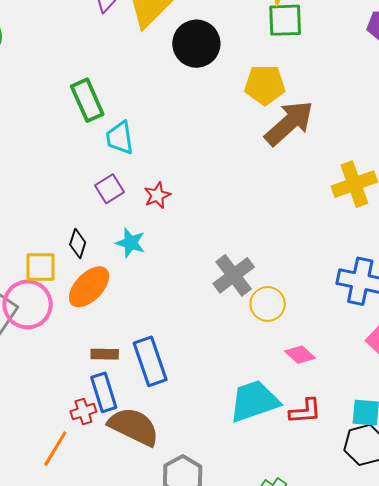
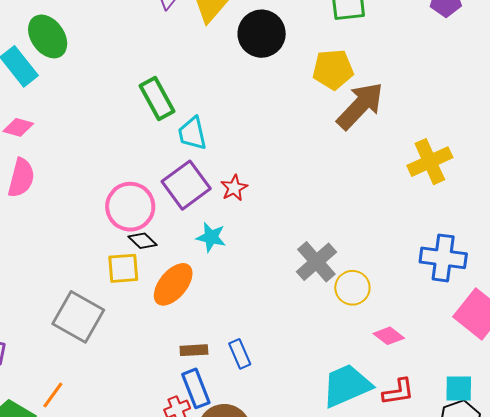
purple square: (110, 189) -> (186, 185), size x1.6
black diamond: (78, 244) -> (143, 241), moved, turned -60
pink circle: (28, 304) -> (130, 207), moved
blue rectangle: (150, 361) -> (240, 354), size x0.6

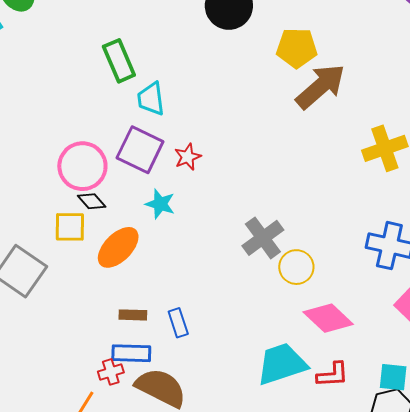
purple square: (186, 185) -> (140, 150), turned -33
pink diamond: (389, 336) -> (328, 318), size x1.6
blue rectangle: (196, 388) -> (131, 353), turned -72

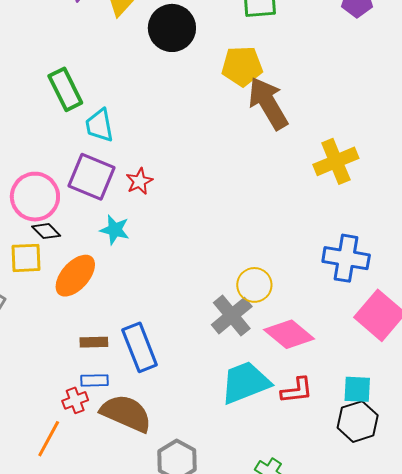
brown arrow: (320, 86) -> (268, 103), turned -76
gray cross: (263, 238) -> (232, 316), moved
blue rectangle: (178, 323) -> (140, 347), size x1.6
blue rectangle: (131, 353) -> (95, 380), size x0.7

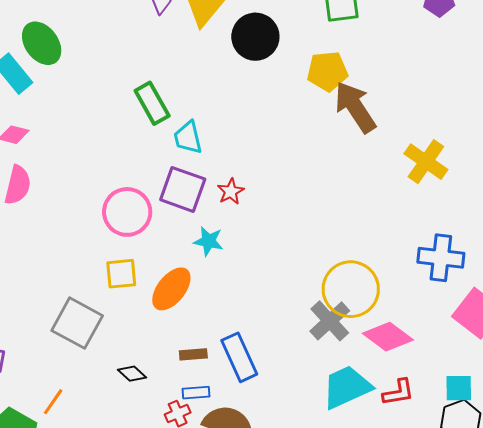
yellow cross: (336, 161) -> (426, 162), turned -30
black diamond: (46, 231) -> (132, 374), moved
yellow circle: (254, 285) -> (351, 289), size x1.6

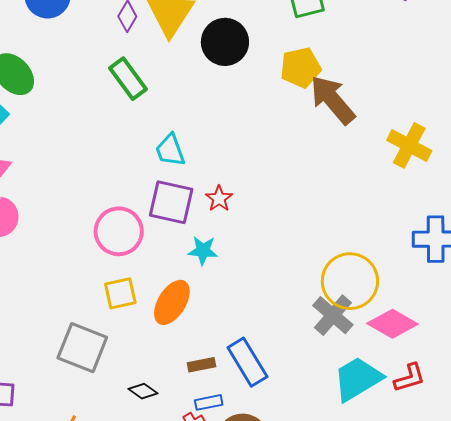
green rectangle: (152, 103) -> (128, 79), moved

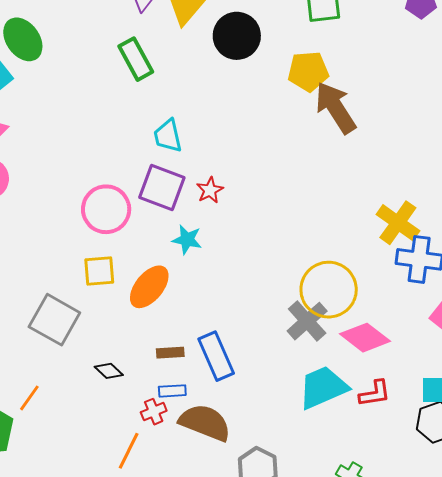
yellow cross: (409, 145) -> (398, 223), moved

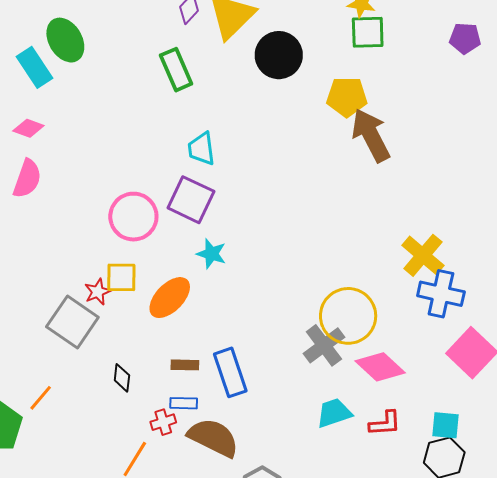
red star: (210, 190) -> (98, 292), moved
black diamond: (109, 371) -> (122, 378), turned 48
cyan trapezoid: (323, 387) -> (334, 413), size x0.7

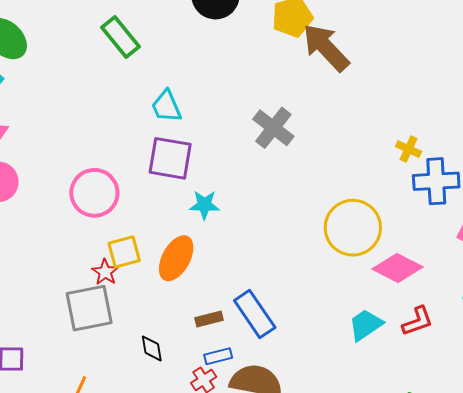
pink circle: (133, 217) -> (94, 193), moved
yellow cross: (423, 255) -> (409, 149), size x0.6
gray square: (72, 322) -> (89, 308), turned -30
gray cross: (324, 345) -> (273, 128), moved

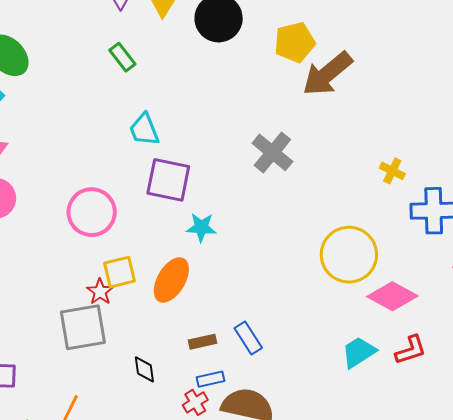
green rectangle: (120, 37) -> (122, 57), size x0.7
brown arrow: (326, 48) -> (327, 74), turned -88
cyan trapezoid: (166, 106) -> (144, 130), moved
yellow cross: (409, 149) -> (392, 171), moved
blue rectangle: (255, 314) -> (248, 338), size x0.7

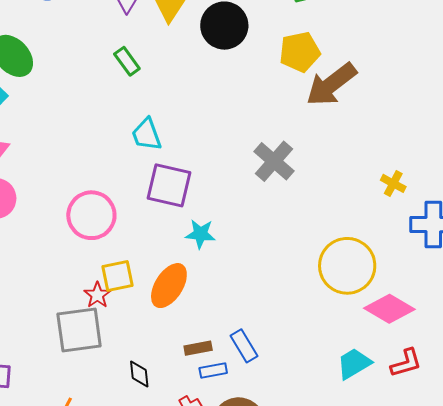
blue rectangle: (210, 379) -> (213, 370), moved

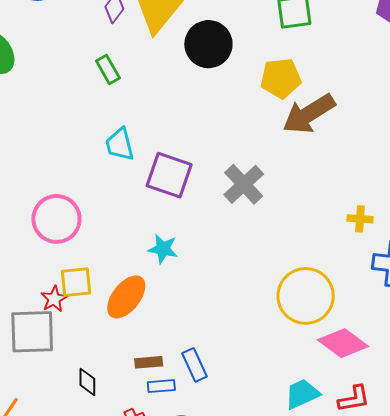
yellow cross: (393, 183) -> (360, 219), turned -30
purple square: (169, 185) -> (169, 175), moved

